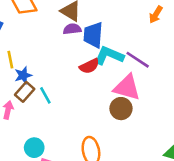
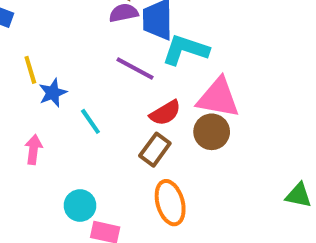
purple line: (138, 60) -> (135, 69), moved
red semicircle: (89, 66) -> (165, 113), moved
brown rectangle: (25, 92) -> (155, 150), moved

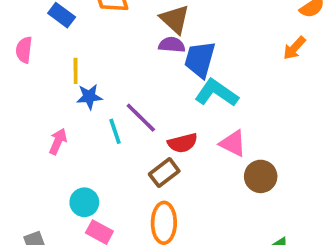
purple line: (135, 69) -> (141, 118), moved
pink triangle: (218, 98) -> (233, 143), size x0.7
brown circle: (212, 132) -> (261, 176), moved

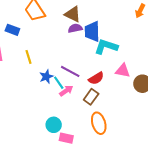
blue star: (89, 97) -> (46, 77), moved
pink arrow: (58, 141) -> (66, 91), moved, turned 48

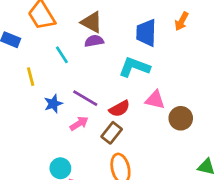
blue trapezoid: (92, 32) -> (146, 33), moved
cyan line: (59, 83) -> (62, 55), moved

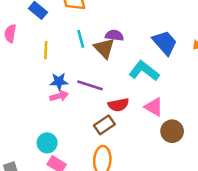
brown triangle: (92, 22) -> (104, 48), moved
blue trapezoid: (146, 33) -> (165, 43), turned 120
purple line: (85, 98) -> (90, 85), turned -30
pink arrow: (79, 123) -> (59, 96), moved

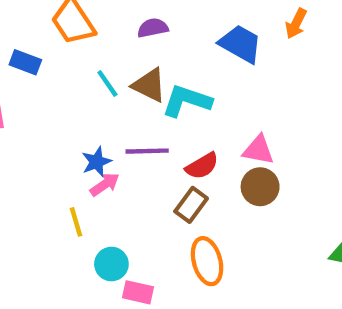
purple semicircle: (114, 35) -> (153, 28), moved
yellow line: (46, 50) -> (76, 222), moved
cyan L-shape: (144, 71) -> (187, 101), moved
brown circle: (172, 131) -> (260, 187), moved

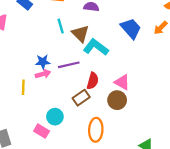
purple line: (147, 151) -> (69, 65), turned -30
red semicircle: (202, 166) -> (93, 81), turned -63
orange ellipse: (207, 261) -> (96, 130), moved
cyan circle: (111, 264) -> (55, 117), moved

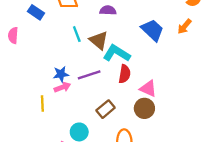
red semicircle: (93, 81) -> (125, 74), moved

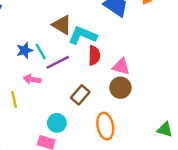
cyan line: (77, 34) -> (41, 51), moved
blue star: (61, 74) -> (25, 50), moved
pink arrow: (62, 87) -> (32, 79), turned -140

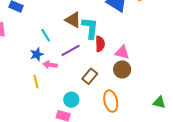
cyan L-shape: (83, 35) -> (90, 28), turned 75
blue star: (25, 50) -> (37, 54), moved
cyan line: (41, 51) -> (46, 35), moved

